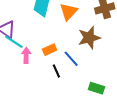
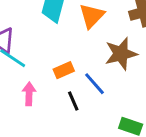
pink arrow: (26, 55) -> (29, 94), moved

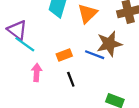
blue line: (94, 84) -> (95, 55), moved, turned -30

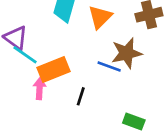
orange rectangle: (64, 55) -> (53, 70), moved, size x1.6
black line: (71, 79) -> (81, 96), turned 40

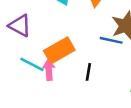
cyan line: (25, 55) -> (32, 64), moved

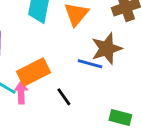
black line: (88, 72) -> (64, 97), turned -48

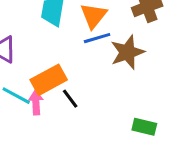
blue line: (90, 64) -> (97, 38), moved, turned -30
black line: (64, 97) -> (70, 99), moved

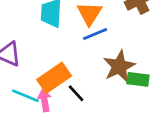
brown star: (127, 52) -> (119, 66), moved
green rectangle: (144, 127) -> (138, 79), moved

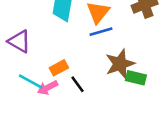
orange rectangle: (54, 78) -> (59, 68), size x0.6
pink arrow: (44, 100) -> (48, 88), turned -114

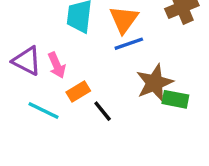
pink arrow: (48, 88) -> (57, 65), moved, turned -84

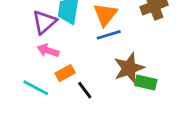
purple triangle: (27, 61) -> (44, 22), moved, turned 50
pink arrow: (57, 65) -> (48, 51), turned 130

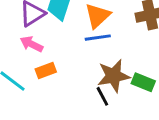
green rectangle: (146, 83) -> (143, 82), moved
black line: (85, 90) -> (102, 96), moved

